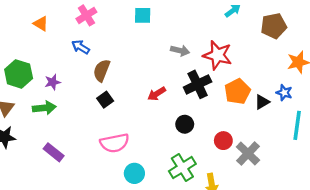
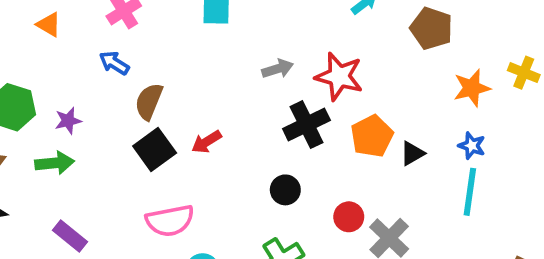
brown pentagon: (274, 26) -> (431, 28), turned 30
gray arrow: (180, 50) -> (278, 69), turned -30
blue star: (284, 93) -> (472, 146), moved
red arrow: (157, 94) -> (206, 142), moved
black square: (105, 100) -> (155, 150), size x1.5

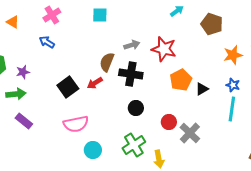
brown semicircle: (149, 101) -> (107, 62), moved
black cross: (306, 125) -> (131, 74), moved, turned 35
purple rectangle: (70, 236) -> (24, 121), moved

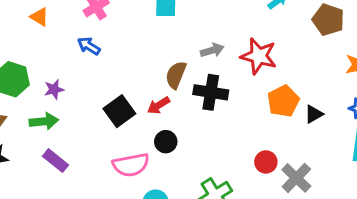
black circle: (136, 108) -> (166, 142), moved

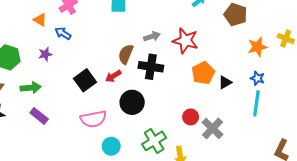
orange triangle: (40, 17) -> (40, 20), moved
purple star: (54, 89) -> (45, 54), moved
black circle: (166, 142) -> (132, 102), moved, size x1.5

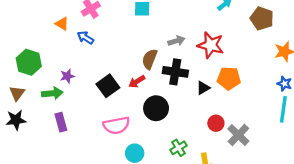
purple star: (45, 54) -> (67, 76), moved
orange pentagon: (203, 73) -> (229, 78), turned 30
black triangle: (225, 82) -> (203, 88), moved
purple rectangle: (39, 116) -> (61, 122), turned 36
green cross: (154, 141) -> (178, 148), size x0.7

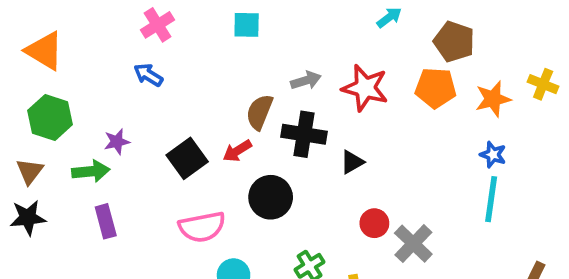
orange triangle: (62, 24) -> (44, 51), moved, size x1.6
orange pentagon: (229, 78) -> (436, 88), moved

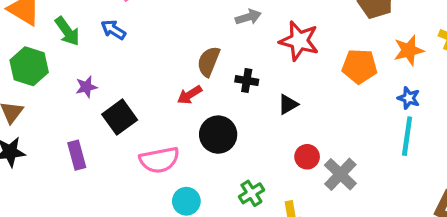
gray arrow: (306, 80) -> (248, 17), moved
orange pentagon: (436, 88) -> (359, 66), moved
black cross: (304, 134) -> (247, 81), size x0.6
black square: (187, 158) -> (120, 117), moved
green arrow: (91, 171) -> (67, 31), moved, turned 60

